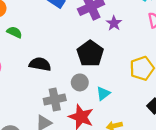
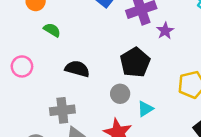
gray cross: (55, 100) -> (62, 110), moved

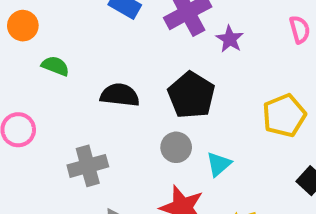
black semicircle: (77, 69) -> (120, 95), moved
gray cross: (62, 110) -> (88, 166), moved

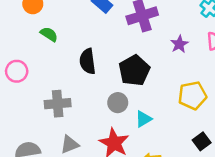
purple star: (230, 39) -> (179, 44), moved
black semicircle: (120, 95) -> (87, 61), turned -115

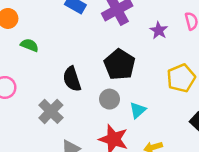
black semicircle: (87, 61) -> (72, 79), moved
gray cross: (58, 104) -> (51, 111), turned -30

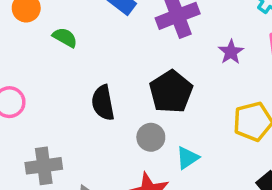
green semicircle: (29, 45) -> (65, 37), moved
gray cross: (51, 111) -> (44, 166), moved, turned 30

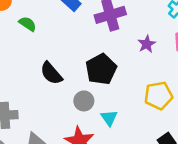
black semicircle: (103, 103) -> (51, 73), turned -35
cyan triangle: (187, 158) -> (109, 118), turned -36

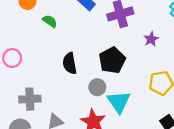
black semicircle: (51, 73) -> (70, 63), turned 30
cyan triangle: (109, 118) -> (119, 102), size x1.6

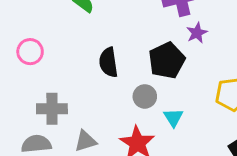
purple star: (151, 39) -> (197, 33), moved
cyan triangle: (119, 102) -> (173, 118), size x0.6

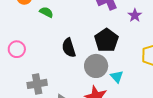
purple star: (197, 33) -> (135, 15), moved
gray circle: (145, 96) -> (96, 66), size x1.5

